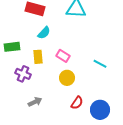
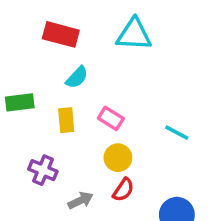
purple cross: (23, 74) -> (43, 170), moved
gray arrow: (35, 102) -> (80, 200), moved
red semicircle: (77, 103) -> (123, 190), moved

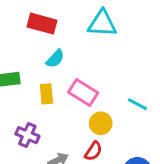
pink rectangle: (111, 118) -> (83, 92), size x1.4
yellow circle: (118, 158) -> (101, 123), moved

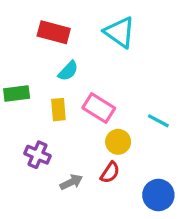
cyan triangle: (102, 24) -> (120, 32), turned 32

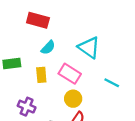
cyan triangle: (120, 32) -> (89, 48), moved
yellow circle: (118, 142) -> (73, 99), moved

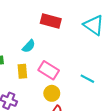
red rectangle: (38, 20) -> (51, 21), moved
cyan triangle: (89, 48) -> (94, 25), moved

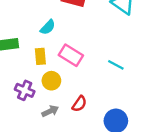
yellow circle: (52, 93) -> (51, 81), moved

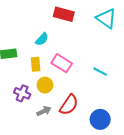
red semicircle: (79, 104) -> (69, 105), size x1.5

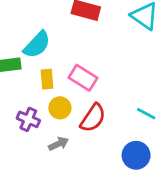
cyan semicircle: (42, 39) -> (37, 45), moved, size x1.5
cyan line: (100, 72) -> (146, 114), moved
red semicircle: (69, 105) -> (93, 118), moved

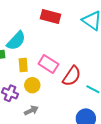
red semicircle: (93, 118) -> (72, 76), moved

